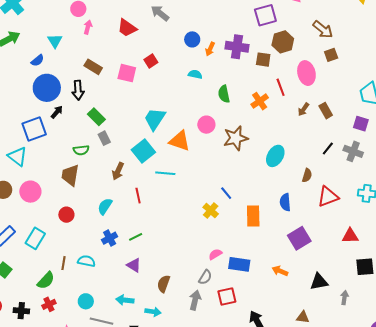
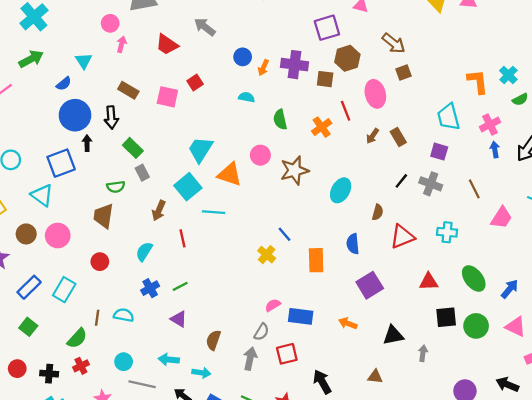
black arrow: (57, 112) -> (87, 143), turned -40

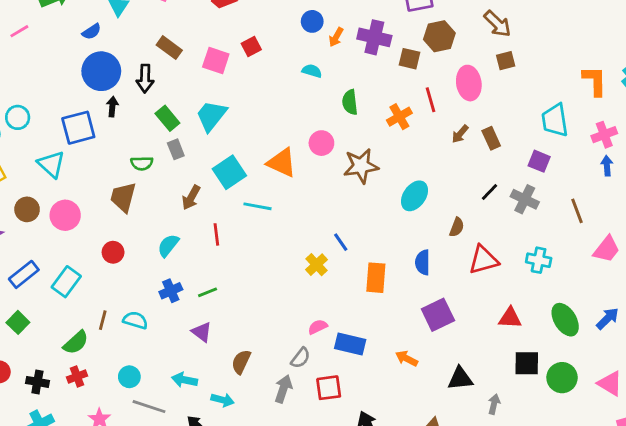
cyan trapezoid: (200, 149) -> (211, 116), moved
blue arrow: (510, 289) -> (608, 318), moved

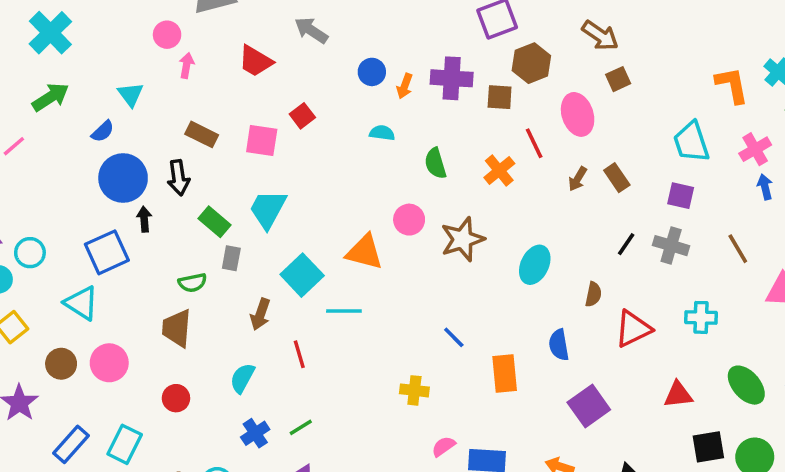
gray rectangle: (176, 149) -> (231, 258), turned 42
yellow cross: (317, 265) -> (414, 390), moved, turned -30

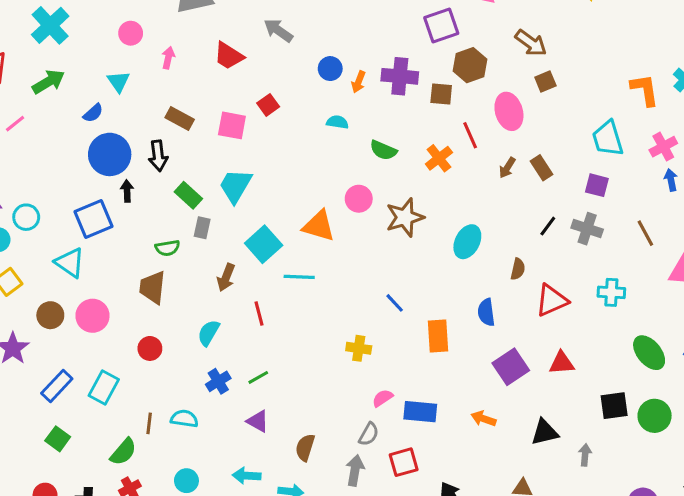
pink circle: (167, 35) -> (131, 33), moved
green semicircle: (435, 163) -> (383, 150), turned -52
red triangle: (678, 395) -> (562, 363), moved

